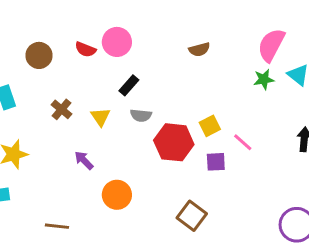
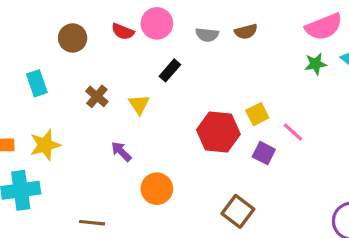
pink semicircle: (271, 45) -> (324, 27), turned -140
gray semicircle: (141, 115) -> (207, 35), moved
purple square: (216, 162) -> (264, 153), turned 30

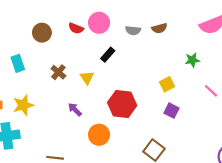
green star: (316, 64) -> (192, 60), moved
red hexagon: (218, 132) -> (122, 104), moved
pink line: (293, 132) -> (211, 91), moved

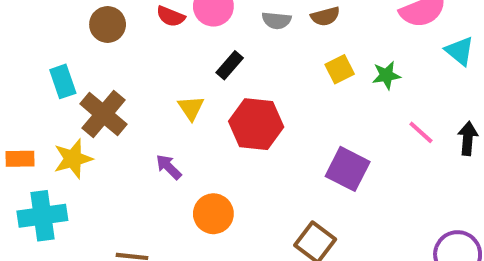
brown cross: (58, 72) -> (103, 114), moved, size x1.6
yellow square: (167, 84) -> (340, 69), moved
red hexagon: (122, 104) -> (256, 124), moved
purple square: (171, 111) -> (348, 169), size x1.5

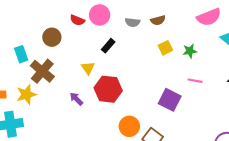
brown circle: (108, 24) -> (52, 37), moved
red hexagon: (256, 124) -> (108, 89), moved
pink line: (421, 132) -> (195, 81), moved, turned -32
orange circle: (213, 214) -> (129, 126), moved

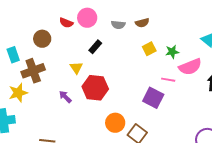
pink semicircle: (209, 17) -> (190, 67), moved
brown cross: (42, 71) -> (33, 71), turned 30
pink line: (195, 81) -> (168, 80), moved

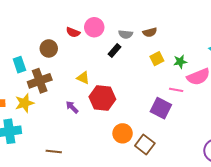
black rectangle: (95, 47) -> (114, 50), moved
yellow triangle: (76, 68) -> (83, 78), turned -32

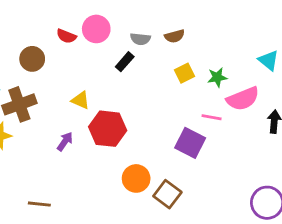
purple arrow: (72, 107) -> (65, 141), turned 80

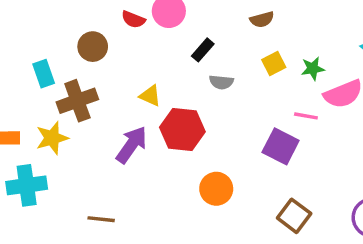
gray semicircle: (140, 39) -> (221, 82), moved
purple arrow: (65, 141) -> (132, 145), size x1.6
brown square: (167, 194) -> (294, 216), moved

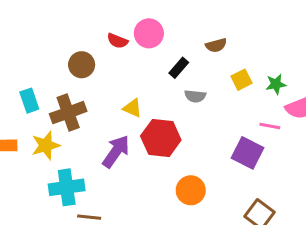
brown semicircle: (262, 19) -> (216, 45), moved
cyan rectangle: (44, 74) -> (29, 101), moved
cyan cross: (27, 185) -> (67, 187), moved

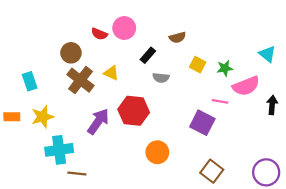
yellow square: (242, 80) -> (198, 65), turned -35
yellow triangle: (132, 108) -> (111, 73), moved
brown cross: (68, 113) -> (80, 80), moved, turned -32

